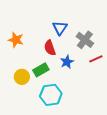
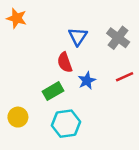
orange star: (16, 40) -> (17, 18), moved
gray cross: (85, 40) -> (118, 38), moved
yellow circle: (22, 77) -> (18, 117), moved

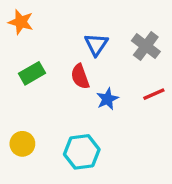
green rectangle: (53, 91) -> (32, 73), moved

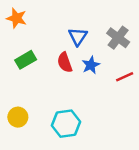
blue star: (107, 99) -> (91, 65), moved

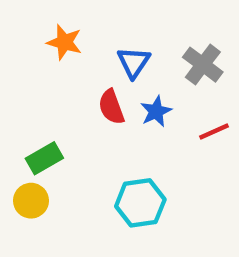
orange star: (17, 18) -> (64, 42), moved
green rectangle: (26, 60) -> (44, 158), moved
cyan hexagon: (66, 124) -> (140, 203), moved

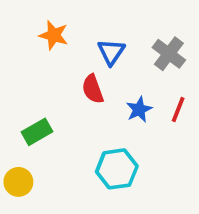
blue star: (156, 111) -> (139, 109), moved
red line: (214, 131) -> (178, 109), turned -45
yellow circle: (31, 201) -> (18, 182), moved

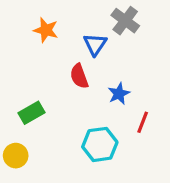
gray cross: (169, 54) -> (125, 21), moved
red line: (178, 109) -> (143, 122), moved

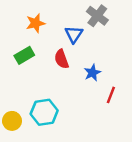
orange star: (46, 30) -> (35, 23), turned -30
green rectangle: (32, 113) -> (24, 55), moved
cyan hexagon: (100, 144) -> (44, 112), moved

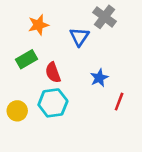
red semicircle: (61, 59) -> (53, 72), moved
cyan hexagon: (44, 112) -> (53, 103), moved
yellow circle: (12, 121) -> (17, 111), moved

